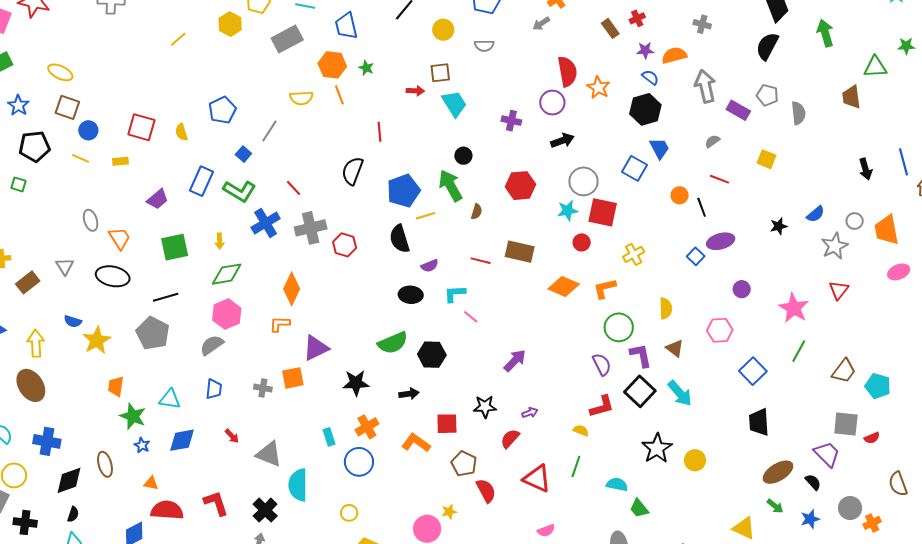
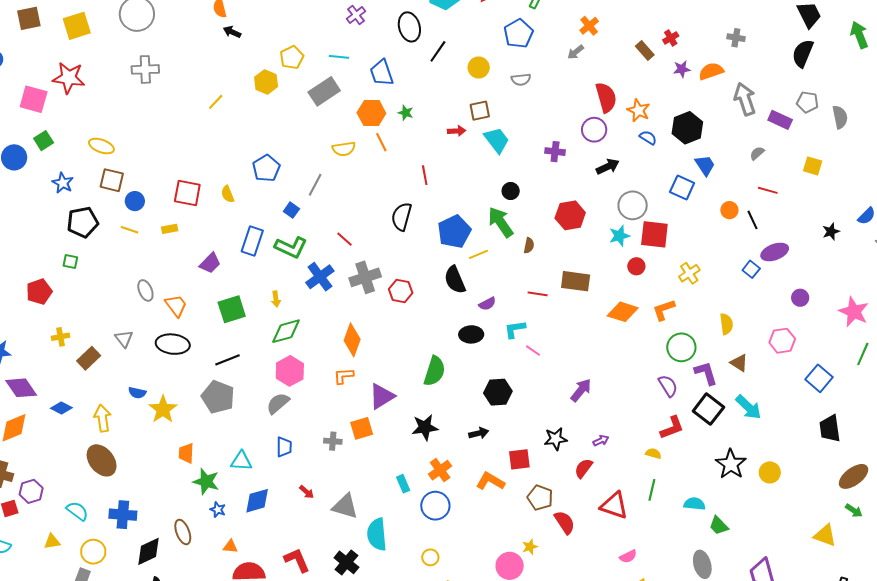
blue semicircle: (650, 77) -> (648, 138), moved
green semicircle: (393, 343) -> (435, 371), moved, turned -44

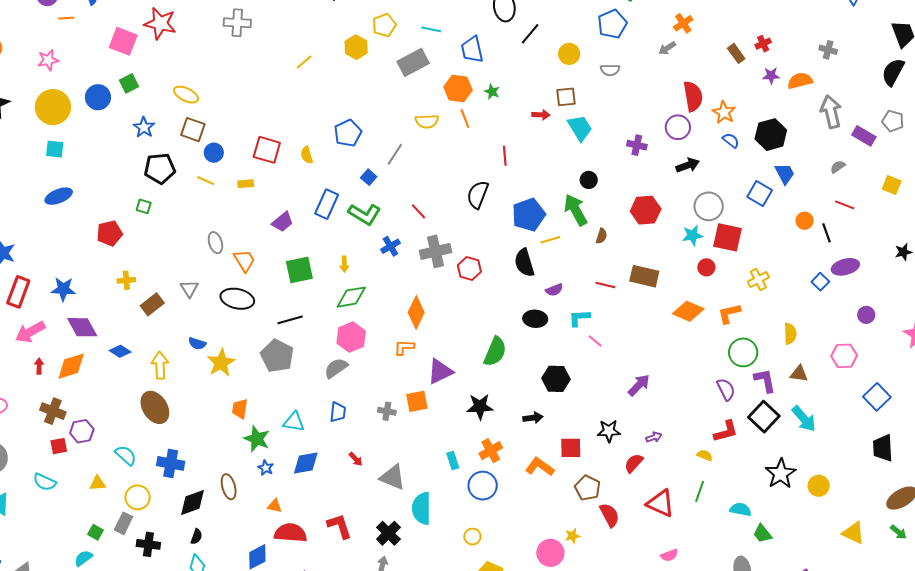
blue cross: (320, 277) -> (390, 246), size x0.7
brown triangle: (739, 363) -> (799, 374), turned -30
yellow triangle: (825, 535) -> (853, 533), moved

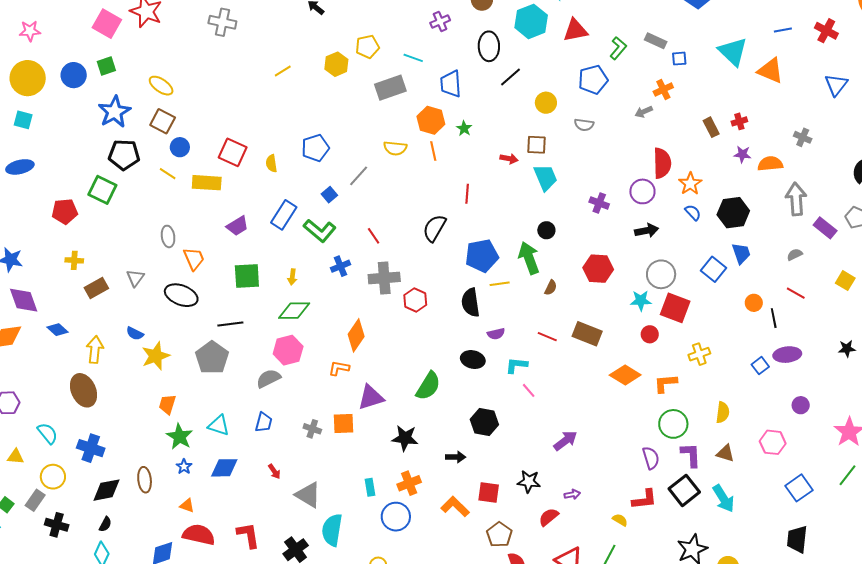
blue star: (144, 127) -> (114, 112), size x1.5
yellow rectangle: (246, 184) -> (207, 183), size x1.8
green square: (144, 206) -> (102, 190), size x1.8

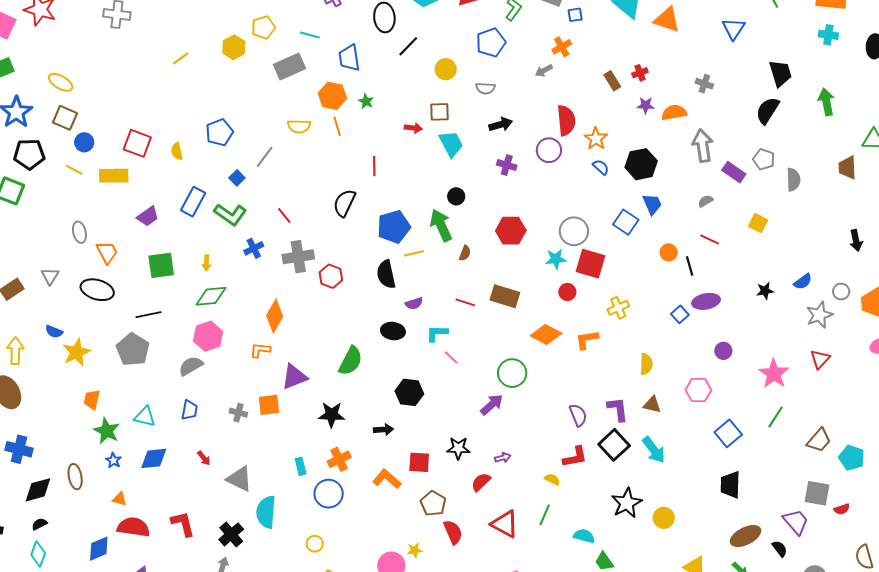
black arrow: (647, 231) -> (501, 125), moved
green circle: (673, 424) -> (512, 373), moved
black semicircle: (105, 524) -> (39, 524), turned -140

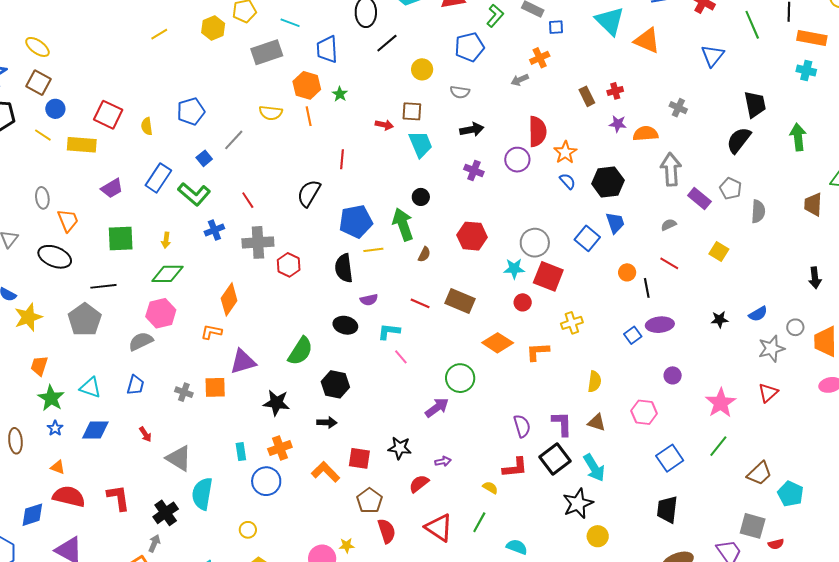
black hexagon: (409, 392) -> (335, 384), moved
black star: (627, 503) -> (578, 503), moved

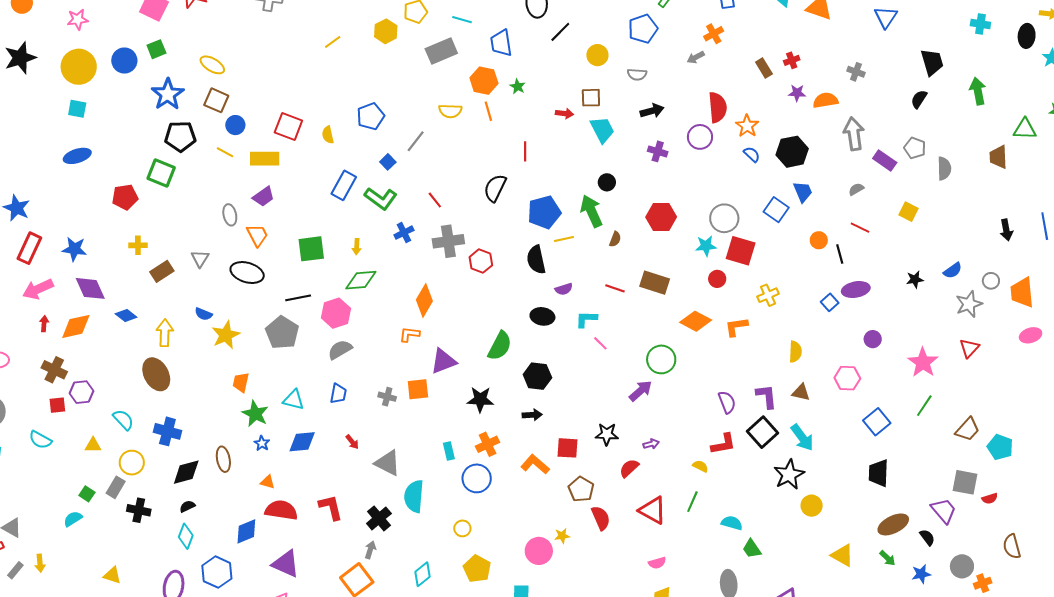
black semicircle: (739, 140) -> (919, 99), size x0.7
purple trapezoid: (112, 188) -> (263, 197), moved
pink hexagon: (161, 313) -> (336, 313), moved

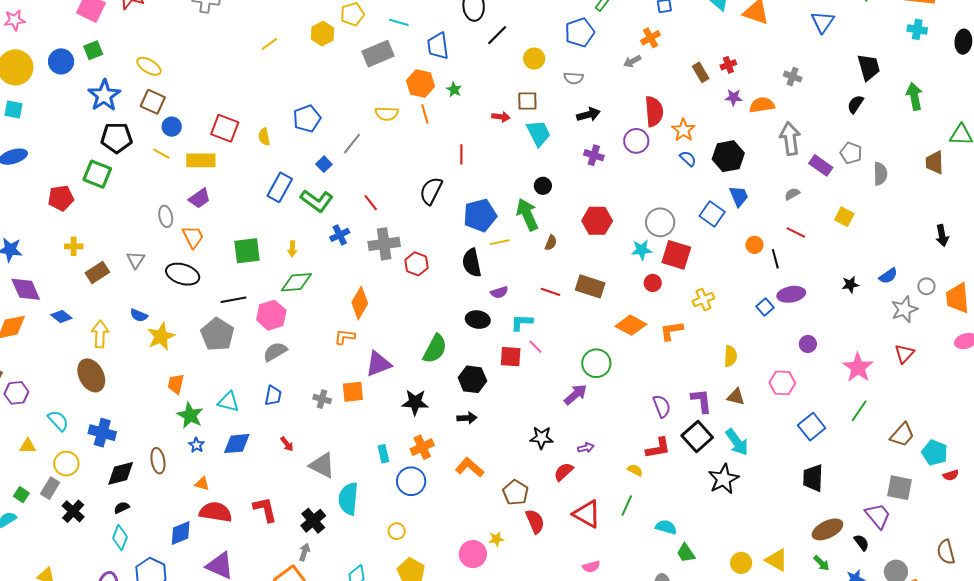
red square: (568, 448) -> (511, 357), moved
red semicircle: (990, 498) -> (951, 475), moved
yellow circle: (812, 506) -> (741, 563), moved
black cross: (139, 510) -> (73, 511), turned 30

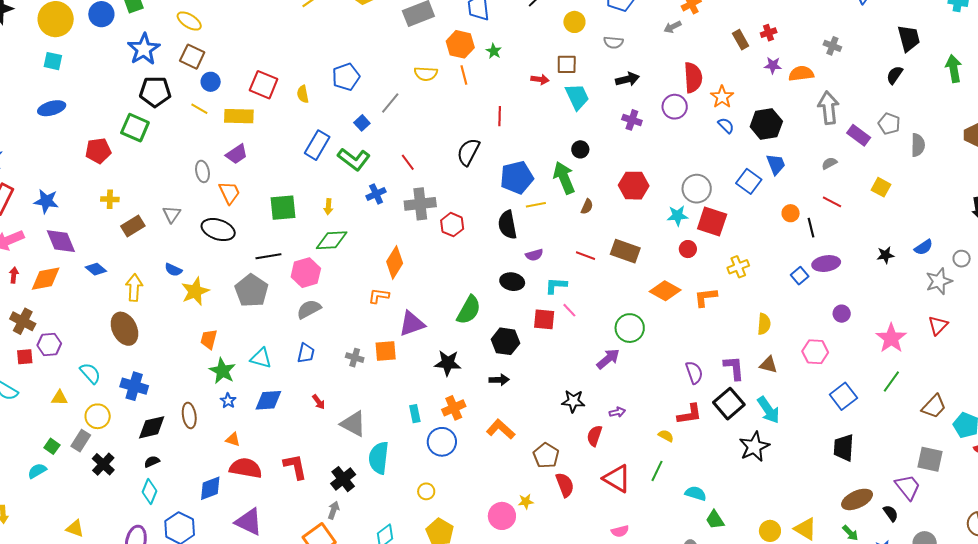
red semicircle: (564, 472) -> (594, 436), turned -30

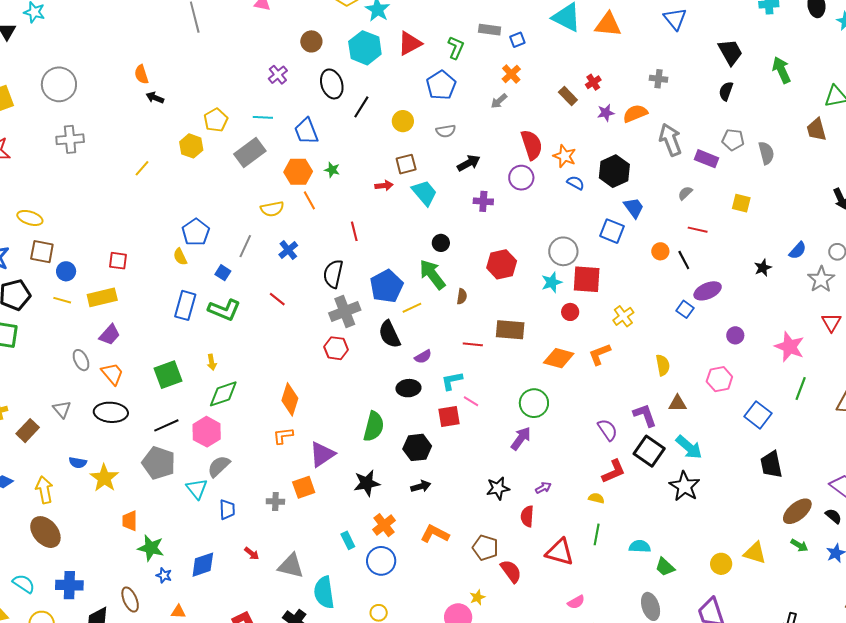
red square: (264, 85) -> (118, 261), size x0.7
yellow semicircle: (303, 94) -> (180, 257), moved
blue cross: (376, 194) -> (288, 250), moved
gray cross: (420, 204) -> (345, 311), moved
cyan triangle: (261, 358) -> (197, 489), moved, turned 50

